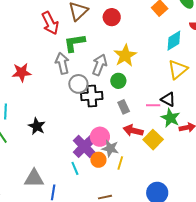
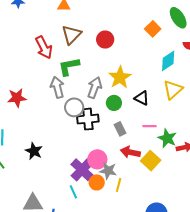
black triangle: (168, 99) -> (142, 98), moved

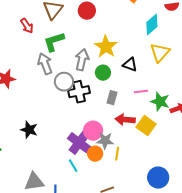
red arrow: (44, 48) -> (27, 26), size x0.7
gray rectangle: (120, 129) -> (112, 98), turned 48

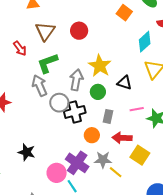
yellow square: (146, 126) -> (140, 155), moved
pink circle: (93, 131) -> (57, 173), moved
orange circle: (95, 154) -> (92, 135), moved
yellow line: (117, 154) -> (116, 172), turned -56

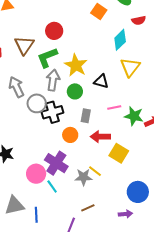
brown triangle: (45, 31) -> (24, 45), moved
green L-shape: (48, 63) -> (47, 58), moved
gray star: (103, 160) -> (83, 177), moved

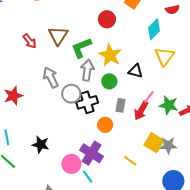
red circle: (54, 31) -> (107, 19), moved
pink line: (114, 108) -> (149, 97), turned -40
red arrow: (100, 137) -> (141, 111), moved, turned -60
gray star: (83, 177) -> (168, 145), moved

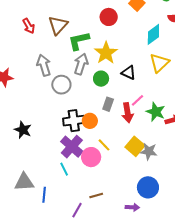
black cross: (87, 102) -> (74, 121), moved
red arrow: (141, 111) -> (128, 113), turned -48
yellow line: (130, 161) -> (104, 145), moved
pink circle: (71, 164) -> (91, 157), moved

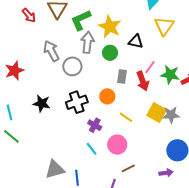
black cross: (74, 121) -> (77, 102), moved
black star: (23, 130) -> (42, 103), moved
purple cross: (72, 147) -> (95, 125), size x0.6
pink circle: (91, 157) -> (117, 145), moved

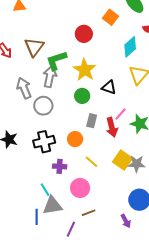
gray arrow: (88, 42) -> (50, 77), moved
purple cross: (95, 125) -> (60, 166), turned -32
cyan line: (92, 149) -> (45, 190), moved
gray triangle: (55, 169) -> (52, 206), moved
purple arrow: (166, 173) -> (126, 221), turned 64

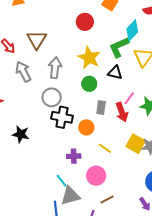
green L-shape: (56, 60) -> (119, 47), moved
gray arrow: (24, 88) -> (23, 72), moved
black cross: (44, 142) -> (62, 117), moved, turned 30

